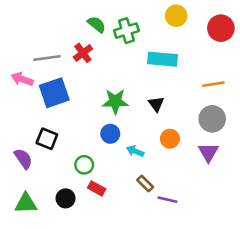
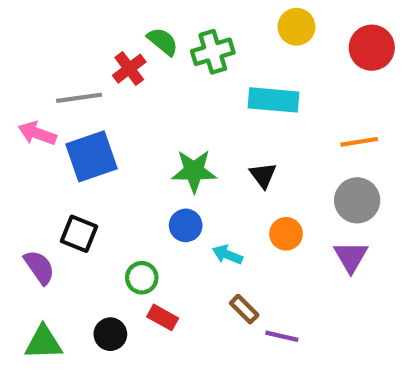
red cross: (83, 53) -> (129, 69), moved

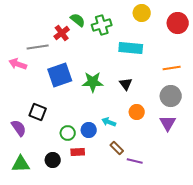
blue square: (92, 156) -> (60, 75), moved
blue circle: (186, 225) -> (89, 130), moved
red rectangle: (163, 317) -> (78, 152), turned -32

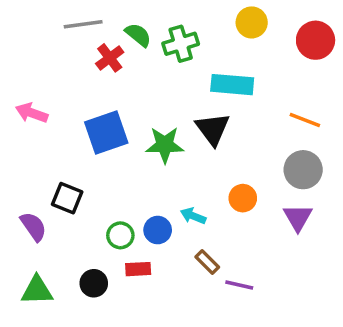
gray line: (38, 47) -> (83, 24), moved
orange line: (172, 68) -> (305, 120), turned 30
black triangle: (126, 84) -> (213, 129), moved, size x1.5

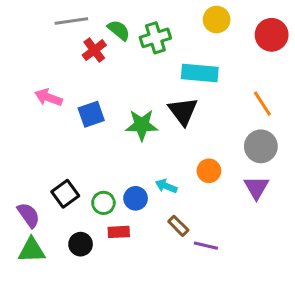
pink arrow: (32, 113) -> (48, 97), moved
orange line: (305, 120) -> (262, 104), turned 36
blue square: (106, 132) -> (91, 114), size x0.7
black square: (67, 198) -> (65, 194), moved, turned 32
purple semicircle: (33, 226) -> (29, 215), moved

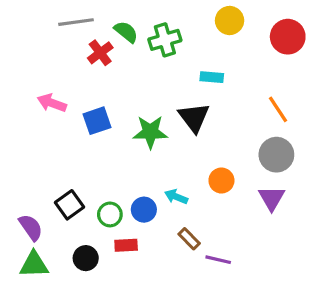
cyan rectangle: (200, 73) -> (212, 77), size x0.6

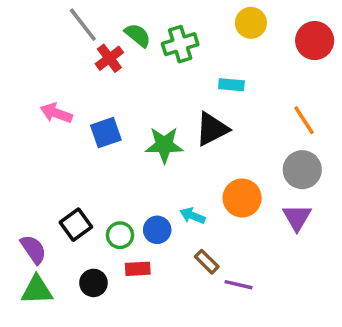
gray line: (76, 22) -> (83, 25), turned 60
black triangle: (194, 117) -> (212, 129), turned 40
orange circle: (221, 181) -> (242, 198), size x1.4

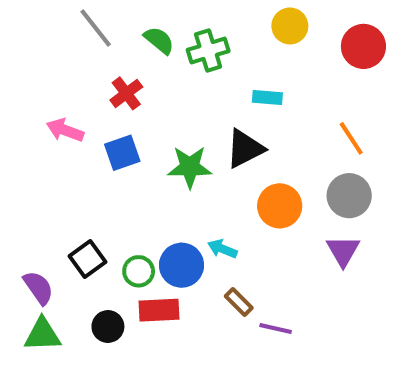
red cross: (109, 58) -> (126, 93), moved
orange circle: (242, 198) -> (280, 206), moved
blue circle: (157, 230) -> (182, 265), size x1.4
red rectangle: (138, 269) -> (159, 310), size x1.4

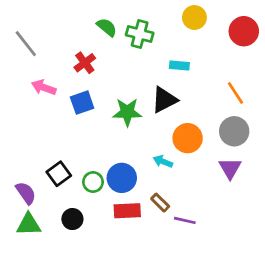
gray line: (96, 28) -> (26, 44), moved
green cross: (208, 50) -> (140, 34), turned 32
cyan arrow: (222, 249) -> (163, 161), moved
red rectangle: (159, 310) -> (127, 211), moved

